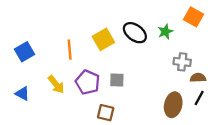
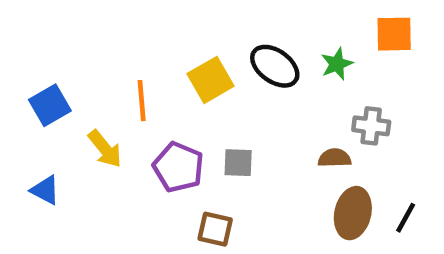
orange square: (193, 17) -> (394, 34), turned -30
brown semicircle: (198, 78) -> (334, 158), moved
yellow arrow: (56, 84) -> (105, 149), moved
black line: (199, 98) -> (406, 218), moved

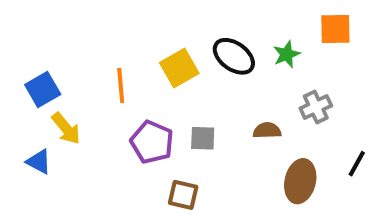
gray cross: (371, 126) -> (316, 107), turned -32
yellow arrow: (105, 149) -> (66, 128), moved
brown semicircle: (334, 158) -> (267, 130), moved
black line: (406, 218) -> (357, 164), moved

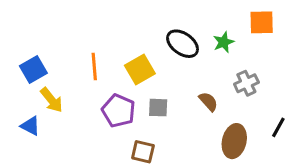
yellow square: (179, 68) -> (140, 70), moved
brown semicircle: (267, 130) -> (208, 102), turned 50

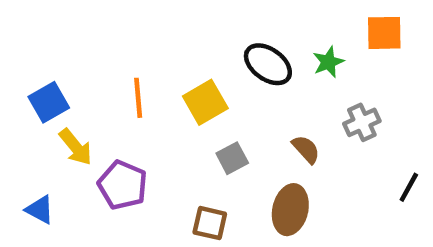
gray square: (158, 108) -> (232, 158), turned -30
purple pentagon: (119, 111) -> (123, 185), moved
blue triangle: (30, 126) -> (40, 210), moved
brown ellipse: (234, 141) -> (290, 210), moved

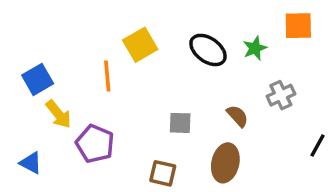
yellow square: (205, 102) -> (140, 45), moved
gray square: (232, 158) -> (180, 123), turned 30

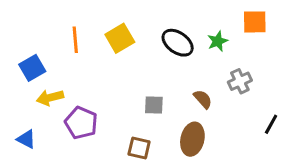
orange line: (107, 76) -> (75, 40), moved
yellow arrow: (59, 114) -> (50, 98), turned 115

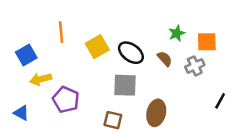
orange square: (255, 22) -> (207, 42), moved
yellow square: (120, 38) -> (97, 47), moved
black ellipse: (178, 43) -> (131, 53), moved
brown semicircle: (203, 99) -> (165, 59), moved
gray square: (154, 105) -> (125, 85), size x1.5

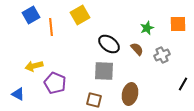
orange square: (207, 42) -> (178, 24), moved
yellow square: (97, 47) -> (80, 15), moved
blue square: (26, 55) -> (31, 15), moved

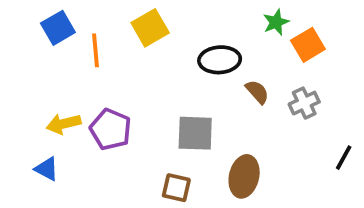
orange square: (178, 24) -> (308, 45), moved, turned -30
green star: (147, 28) -> (276, 22), moved
black ellipse: (109, 44) -> (220, 60), moved, turned -40
purple pentagon: (55, 83) -> (111, 129), moved
blue triangle: (18, 94) -> (47, 169), moved

